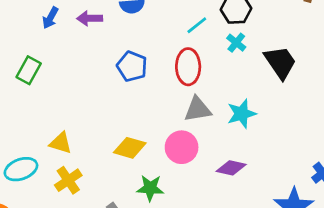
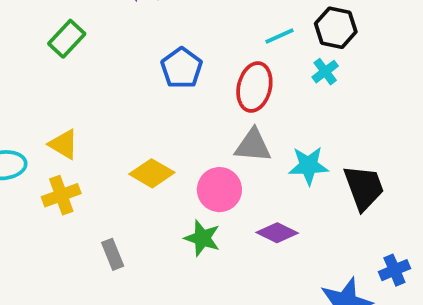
black trapezoid: (280, 62) -> (364, 188), moved
green rectangle: (29, 70) -> (67, 39), moved
green star: (150, 188) -> (202, 238), moved

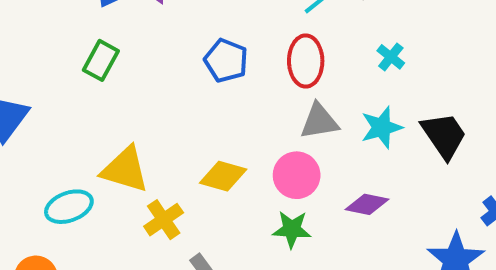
cyan cross: (325, 72) -> (391, 57), moved
yellow triangle: (63, 144) -> (125, 170), size x1.5
yellow cross: (61, 195) -> (164, 220), moved

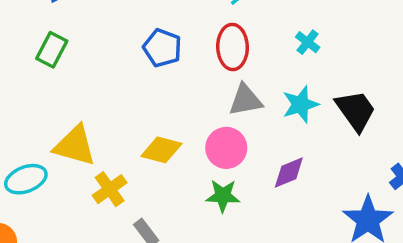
purple diamond: (367, 204) -> (289, 173), turned -33

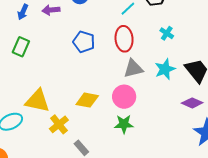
purple diamond: (289, 173) -> (192, 103), moved, turned 50

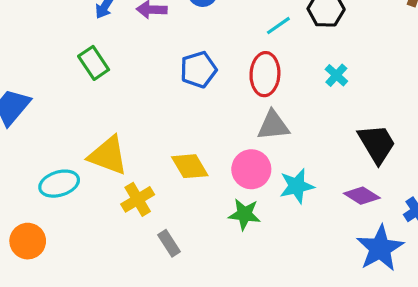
blue pentagon: (84, 42) -> (198, 70), turned 30
green rectangle: (21, 47) -> (94, 63), turned -66
cyan star: (165, 69) -> (297, 186), moved
yellow diamond: (87, 100) -> (190, 166), turned 40

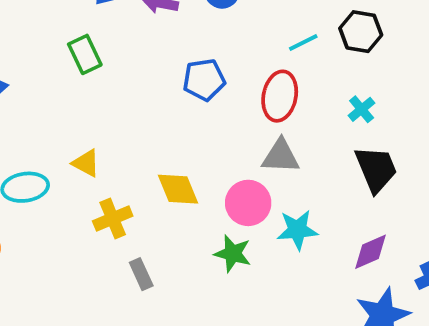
black trapezoid: (377, 144) -> (376, 169), moved
yellow triangle: (108, 155) -> (86, 163), size x0.6
purple diamond: (362, 196) -> (370, 252), turned -64

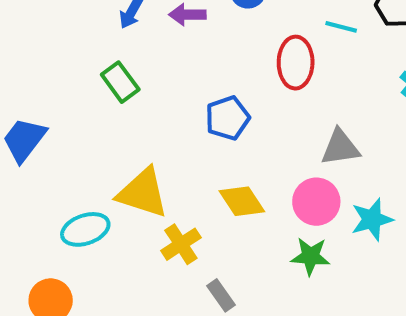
cyan line: (303, 43) -> (341, 27), turned 52
blue pentagon: (204, 80) -> (227, 118), moved
red ellipse: (280, 96) -> (296, 63), moved
yellow triangle: (86, 163) -> (143, 193), size x1.8

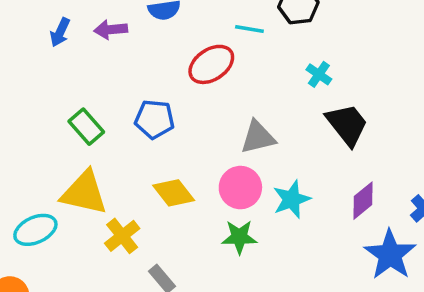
red ellipse: (296, 63) -> (211, 64), turned 60
green rectangle: (120, 82) -> (86, 127), moved
blue pentagon: (227, 118) -> (154, 119), turned 30

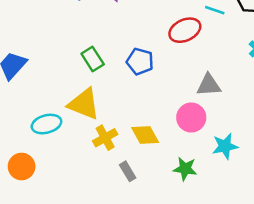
yellow diamond: (174, 193) -> (145, 135), moved
cyan star: (292, 199) -> (225, 146), moved
green star: (239, 237) -> (185, 169), moved

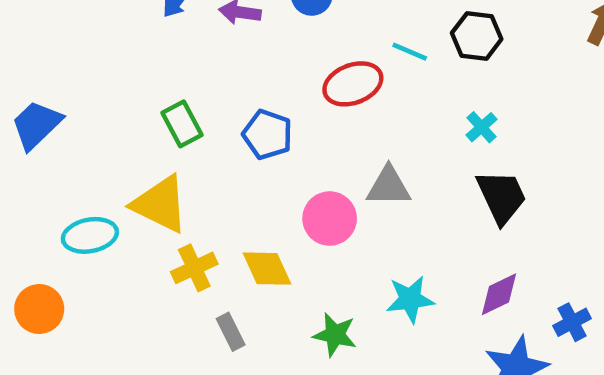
pink circle: (191, 118) -> (330, 219), moved

